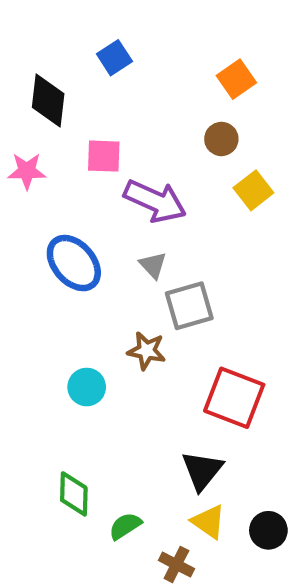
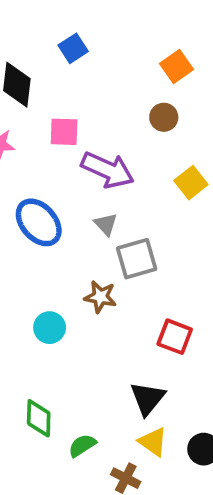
yellow square: (253, 190) -> (191, 183), moved
red square: (234, 398) -> (175, 337), size x0.7

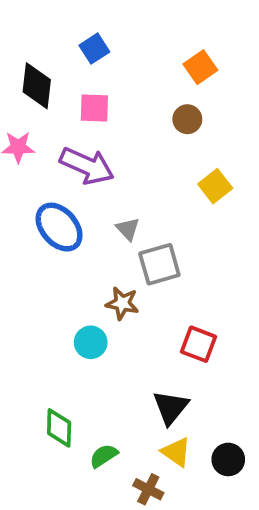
pink square: (64, 132) -> (94, 108), moved
purple arrow: (108, 170) -> (87, 166), moved
cyan circle: (50, 328) -> (91, 342), moved

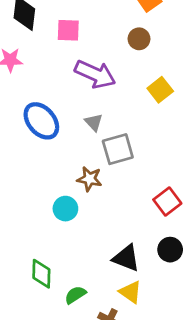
purple arrow: (87, 166) -> (95, 74), moved
red square: (198, 344) -> (167, 201), moved, turned 32
black triangle: (171, 407) -> (126, 258), turned -48
black circle: (228, 459) -> (170, 250), moved

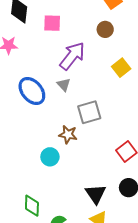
purple arrow: (95, 74) -> (72, 56), turned -76
gray triangle: (94, 122) -> (64, 85), moved
black triangle: (126, 258) -> (96, 194), turned 35

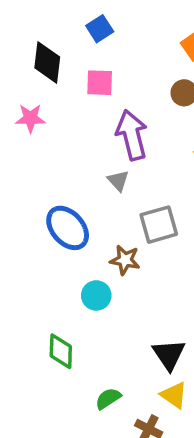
purple arrow: (72, 56) -> (132, 135), turned -52
blue ellipse: (32, 91) -> (68, 228), moved
green diamond: (32, 206) -> (61, 351), moved

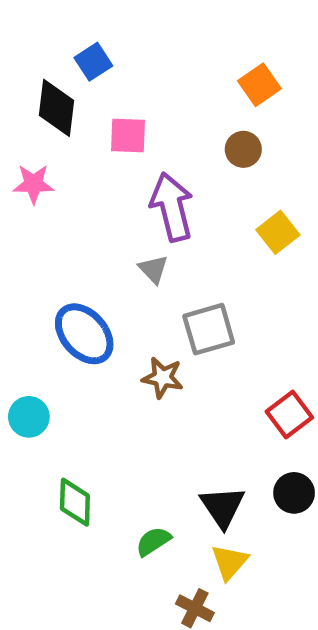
blue square: (100, 29) -> (93, 62), moved
cyan circle: (96, 295) -> (29, 417), moved
yellow triangle: (174, 395) -> (229, 562), turned 36
green semicircle: (108, 398) -> (153, 541), moved

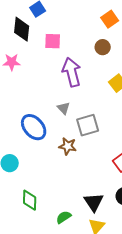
gray triangle: (153, 269) -> (64, 108), moved

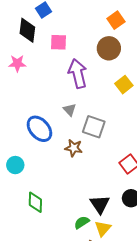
brown circle: (103, 47) -> (109, 48), size x1.5
gray square: (88, 125) -> (94, 127), turned 35
green semicircle: (64, 217) -> (82, 222), moved

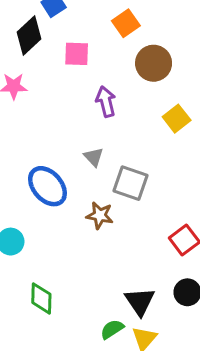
orange square: (116, 20) -> (126, 23), moved
black diamond: (27, 30) -> (29, 36), turned 40
purple arrow: (78, 73) -> (106, 102), size x0.7

